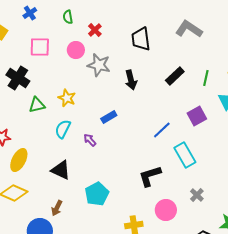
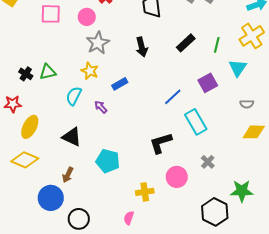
gray star: (99, 65) -> (98, 43), moved, turned 30
black cross: (18, 78) -> (26, 74), moved, size x0.6
yellow star: (67, 98) -> (90, 71), moved
cyan pentagon: (97, 194) -> (108, 161), turned -30

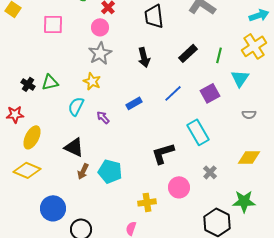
pink circle: (87, 17) -> (100, 27), moved
blue rectangle: (120, 84) -> (134, 103), moved
blue line: (173, 97) -> (173, 93), moved
yellow diamond: (254, 132) -> (249, 157), moved
brown arrow: (68, 175) -> (83, 171), moved

